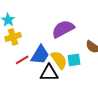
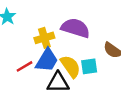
purple semicircle: (63, 29) -> (75, 28), turned 45
yellow cross: (13, 37) -> (44, 38), moved

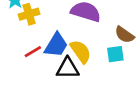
yellow cross: (44, 38) -> (29, 14), moved
cyan square: (89, 66) -> (115, 54), moved

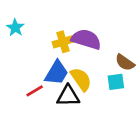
yellow cross: (29, 14) -> (63, 42), moved
red line: (33, 52) -> (35, 91), moved

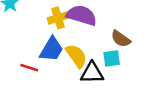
red line: (35, 91) -> (29, 68), turned 48
black triangle: (68, 96) -> (92, 73), moved

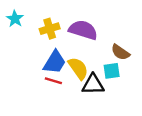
yellow cross: (58, 18) -> (50, 29), moved
red line: (29, 68) -> (53, 81), moved

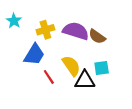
brown semicircle: (120, 52) -> (97, 37), moved
blue trapezoid: (55, 62) -> (34, 54), moved
red line: (53, 81) -> (49, 77), turned 40

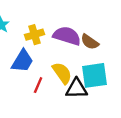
cyan square: (102, 68) -> (95, 75), size x1.6
red line: (49, 77) -> (38, 85), turned 56

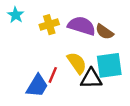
blue trapezoid: (23, 61) -> (37, 86), moved

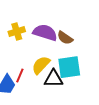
yellow semicircle: (77, 63) -> (41, 65), turned -102

